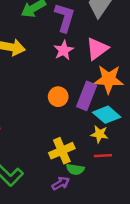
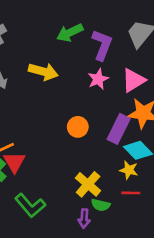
orange circle: (58, 97) -> (78, 127), moved
yellow cross: (62, 151) -> (88, 184), turned -30
purple arrow: (61, 183) -> (84, 219), turned 120

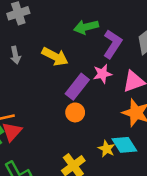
purple rectangle: (119, 129) -> (77, 87), moved
yellow star: (129, 170) -> (106, 149), moved

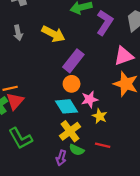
pink star: (102, 74) -> (90, 99), moved
cyan diamond: (124, 145) -> (66, 106), moved

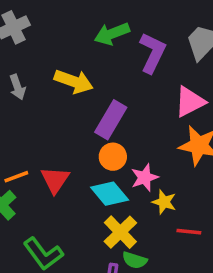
red triangle: (15, 101) -> (55, 180), moved
red line: (103, 145) -> (189, 232), moved

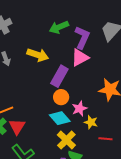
pink triangle: (190, 102) -> (80, 58), moved
red triangle: (55, 180) -> (17, 127), moved

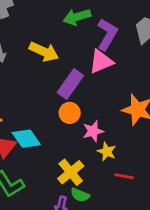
cyan diamond: (60, 118) -> (26, 139), moved

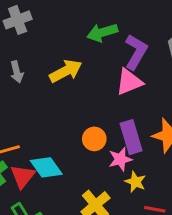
yellow arrow: (44, 52) -> (66, 71), turned -52
purple rectangle: (70, 84) -> (131, 137), moved, turned -52

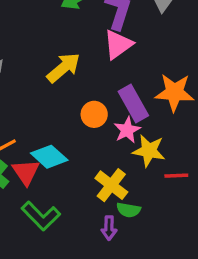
yellow arrow: (66, 71) -> (63, 68), moved
yellow star: (135, 182) -> (149, 151), size x1.4

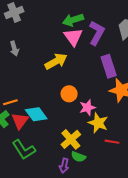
pink triangle: (118, 44) -> (73, 37), moved, turned -42
purple rectangle: (133, 104) -> (109, 66), moved

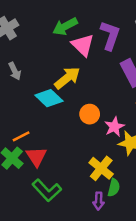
green arrow: (73, 20) -> (65, 26), moved
cyan diamond: (36, 114) -> (49, 98), moved
green semicircle: (78, 157) -> (114, 188), turned -88

